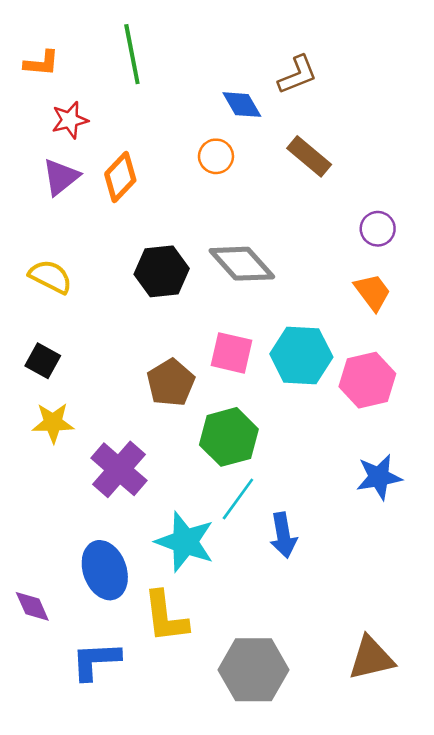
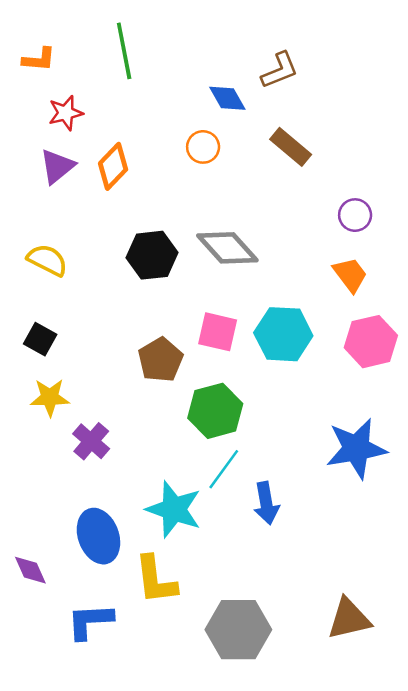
pink hexagon: (367, 380) -> (371, 342), moved
purple cross: (119, 469) -> (91, 441), moved, size x0.7
blue star: (379, 477) -> (356, 449), size x1.4

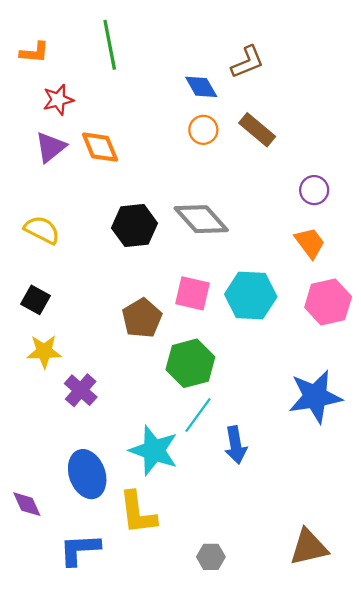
orange circle: (203, 147) -> (203, 130), moved
orange diamond: (113, 166) -> (100, 147), turned -66
gray hexagon: (238, 630) -> (211, 557), size x0.5

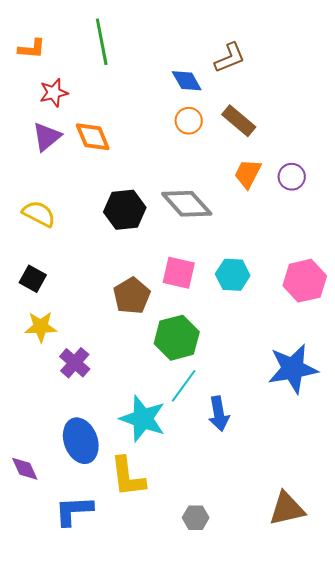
orange trapezoid: (310, 243) -> (248, 174), moved, turned -116
cyan hexagon: (251, 296) -> (233, 275), size x0.7

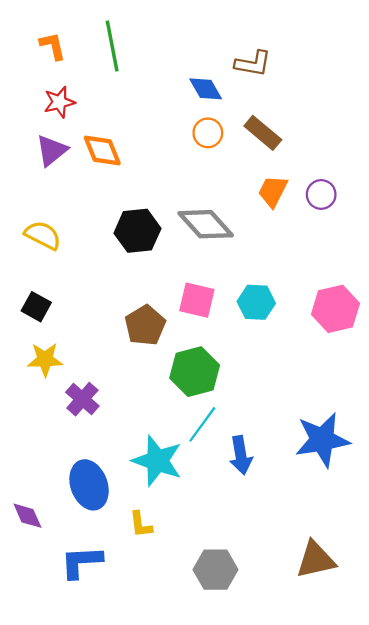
orange L-shape: (32, 49) -> (53, 46), moved, turned -108
brown L-shape: (230, 58) -> (253, 64), turned 32
blue star: (293, 369) -> (322, 440), moved
yellow L-shape: (128, 477) -> (141, 525), size x0.6
gray hexagon: (196, 518) -> (216, 570), size x1.5

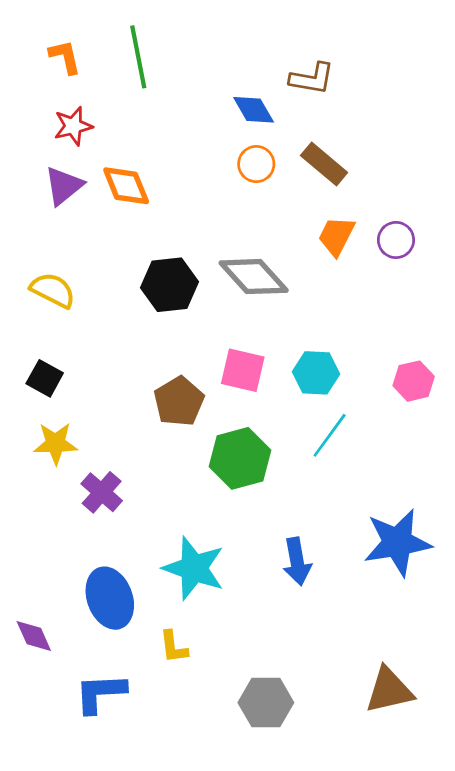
pink hexagon: (335, 309) -> (414, 381), size x0.7
cyan line: (202, 424) -> (330, 435), moved

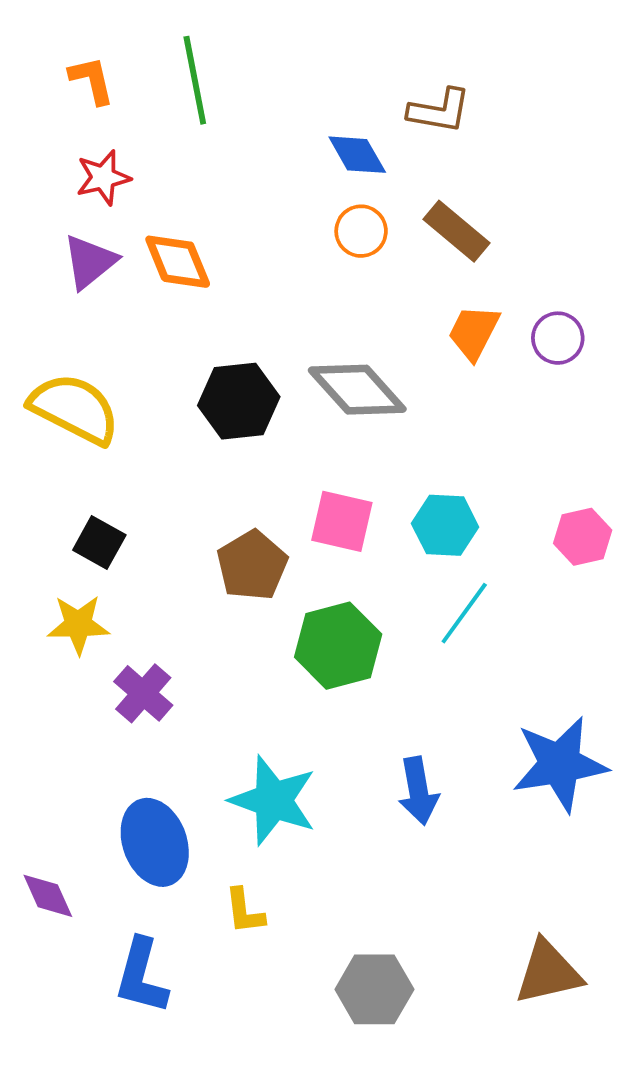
yellow semicircle: (53, 290) -> (75, 409), size x1.4
black square: (45, 378) -> (99, 542), moved
blue L-shape: (100, 693) -> (141, 976), turned -72

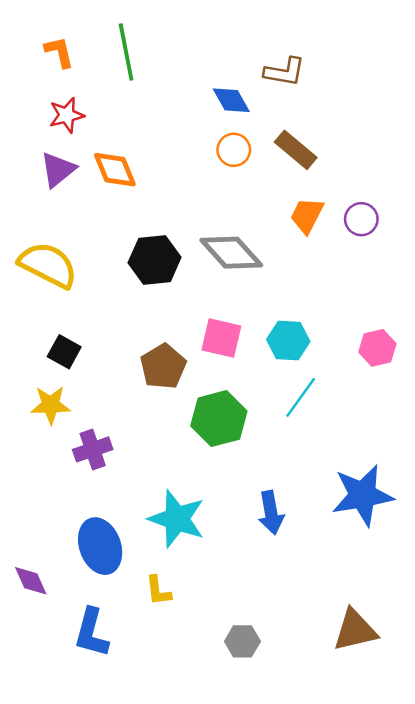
purple cross: (143, 693) -> (93, 449), turned 30
gray hexagon: (374, 989) -> (242, 641), size x0.7

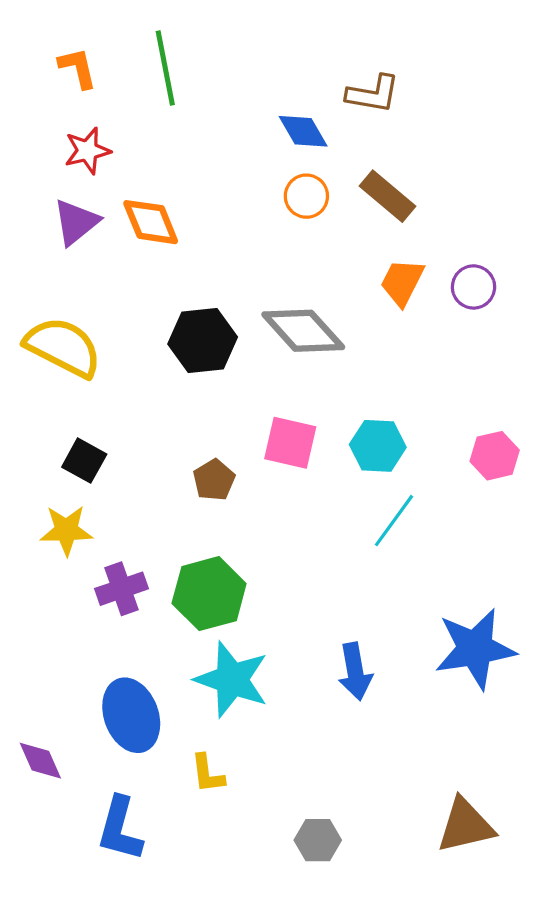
brown pentagon: (163, 367) -> (214, 480), size x0.7
green hexagon: (219, 419) -> (209, 594), moved

